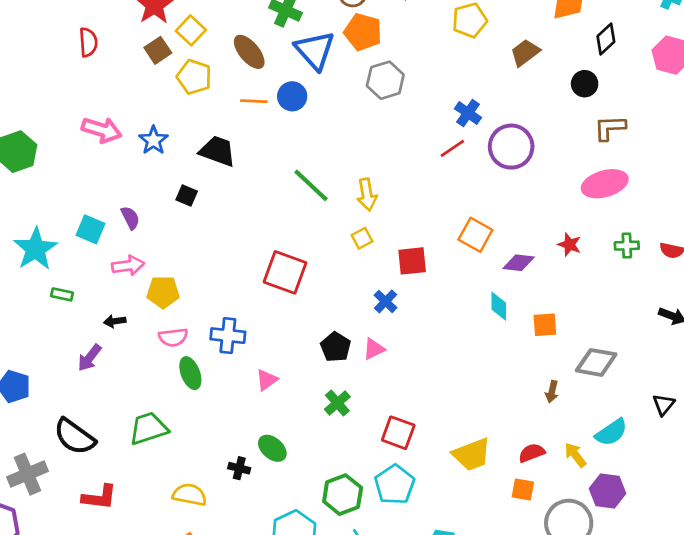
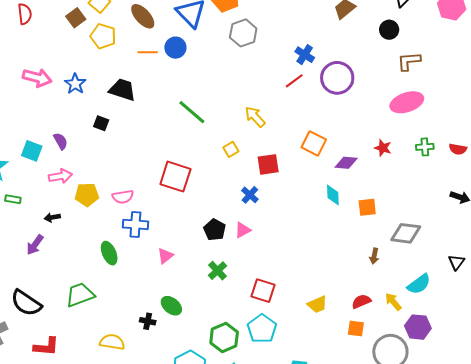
yellow arrow: (367, 195) -> (255, 117), moved, turned 150
pink semicircle: (173, 337) -> (123, 197), moved
yellow trapezoid: (472, 455) -> (317, 304), size x0.7

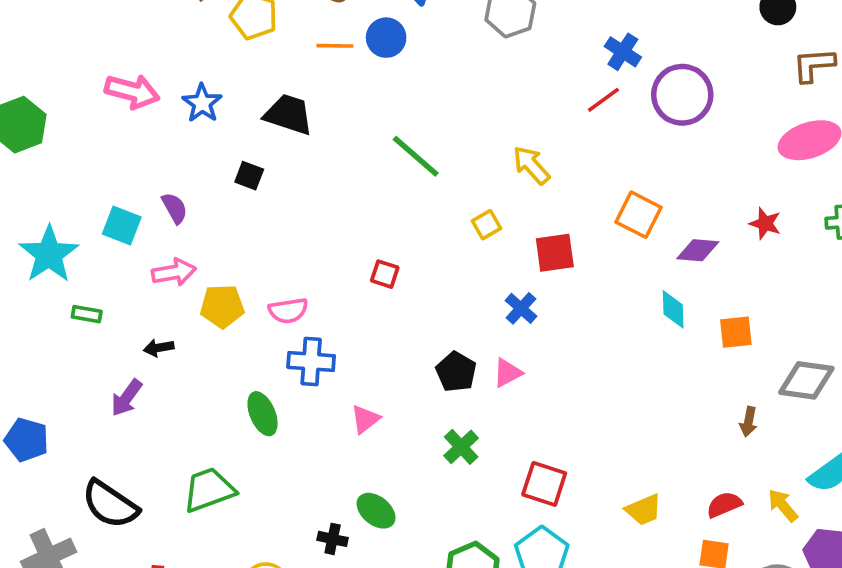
red square: (175, 177) -> (385, 274), size x0.5

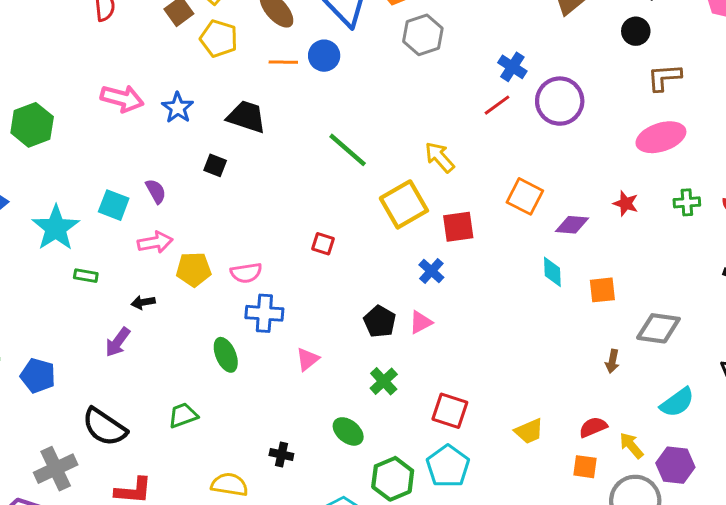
yellow square: (487, 225) -> (404, 204), size x2.0
green trapezoid: (209, 490) -> (183, 415), size x0.7
yellow arrow: (783, 505) -> (631, 445), moved
green ellipse: (376, 511) -> (348, 431), moved

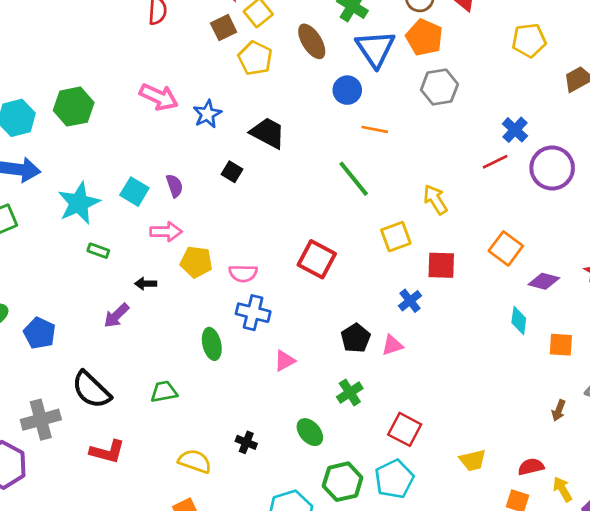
orange line: (283, 62) -> (375, 129), moved
yellow square: (404, 204) -> (396, 237), size x0.7
red square: (323, 244) -> (317, 259), size x1.8

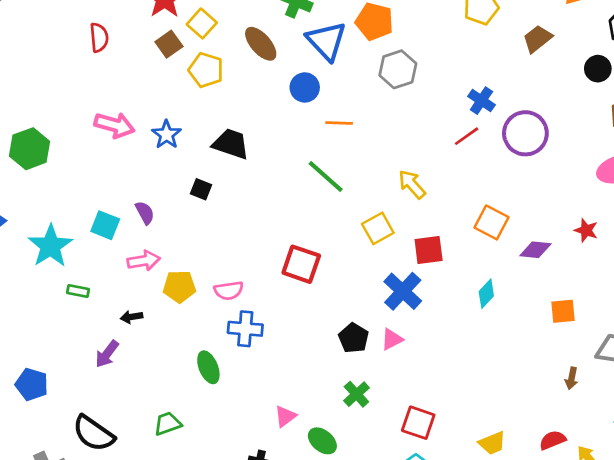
blue cross: (410, 301) -> (403, 291), size x1.6
cyan diamond: (519, 321) -> (486, 294), moved, turned 44
pink triangle: (285, 361) -> (285, 416), moved

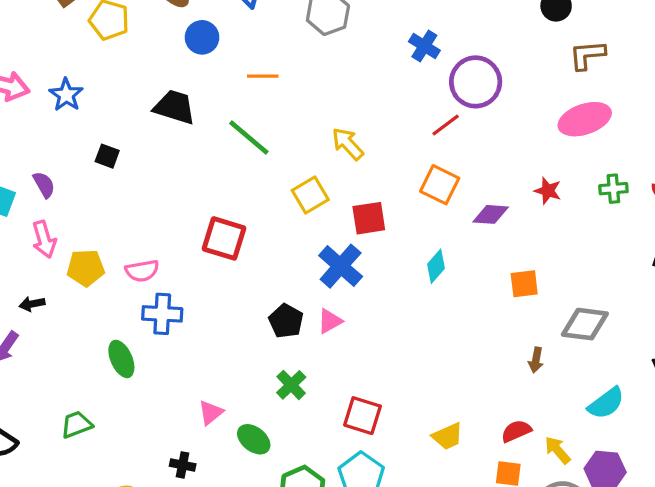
blue circle: (305, 87) -> (202, 37), moved
red line: (467, 136) -> (446, 125), moved
black trapezoid: (231, 144) -> (174, 107), moved
pink arrow: (144, 261) -> (44, 239), turned 84

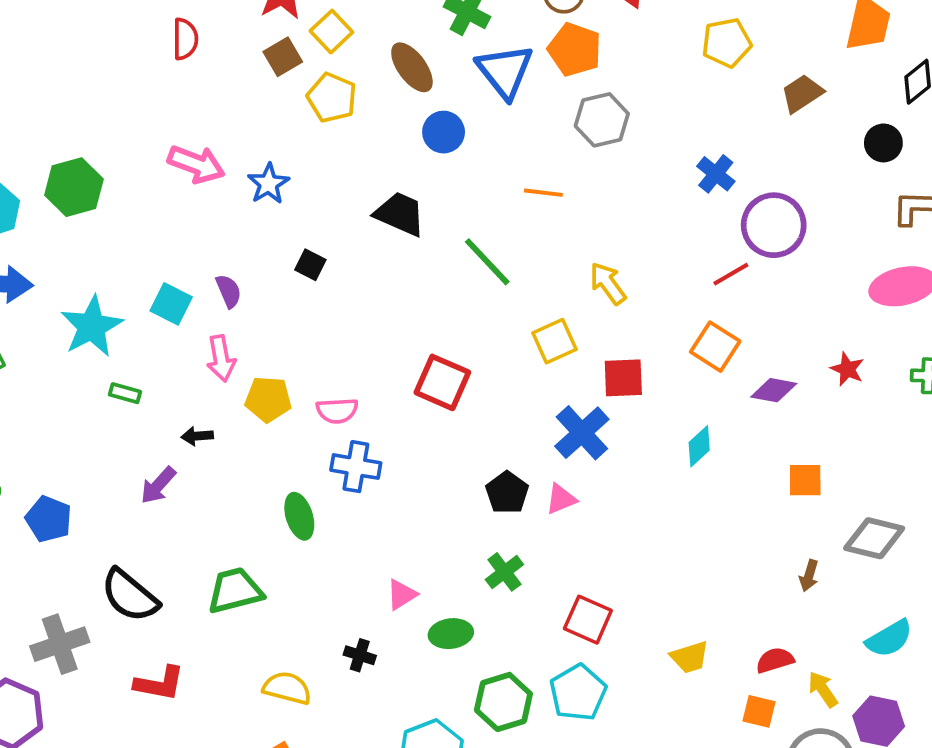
orange line: (263, 76) -> (543, 193), moved
green trapezoid: (77, 425) -> (235, 591), size x1.4
green ellipse: (254, 439) -> (451, 634), turned -52

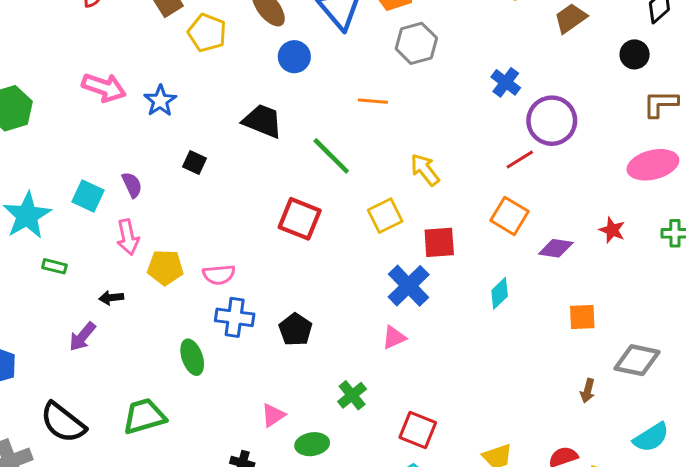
red square: (442, 382) -> (300, 219), moved
black pentagon: (507, 493) -> (295, 329), moved

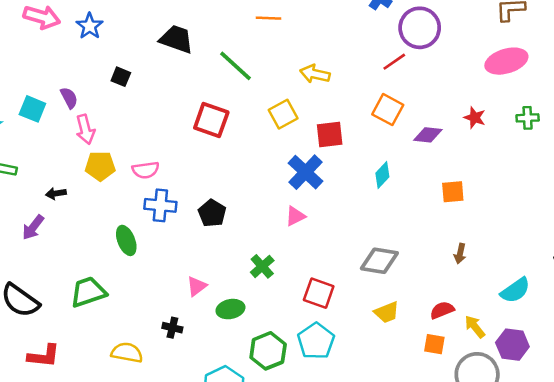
yellow arrow: (425, 170) -> (315, 74), turned -36
pink arrow: (128, 237) -> (85, 129), moved
gray diamond: (637, 360) -> (379, 261), moved

